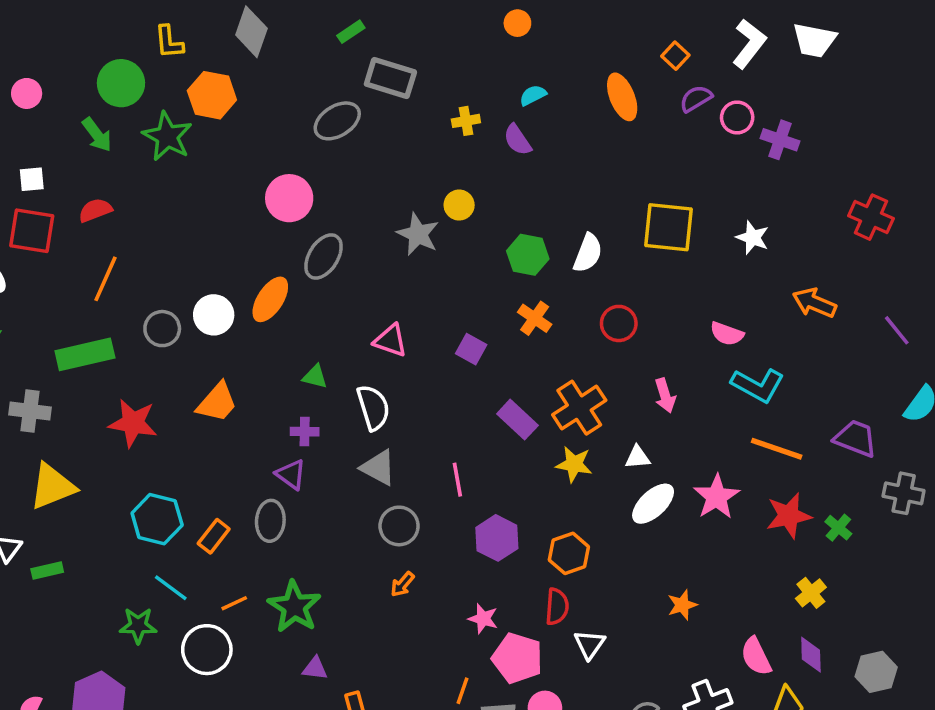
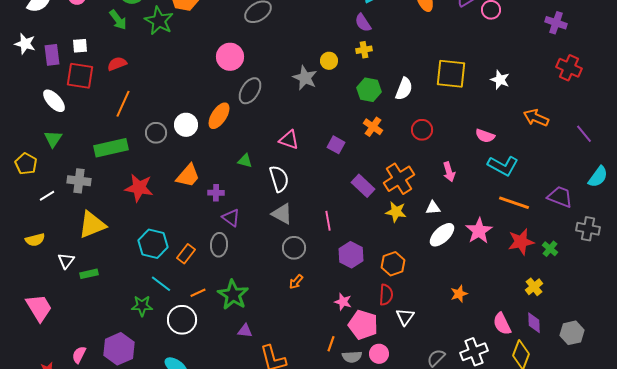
yellow cross: (466, 121) -> (364, 50), moved
purple cross: (780, 140) -> (556, 23), moved
purple cross: (305, 432) -> (216, 193), moved

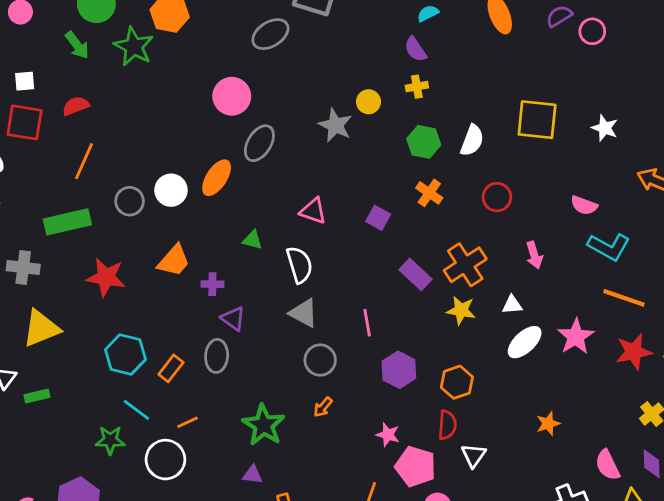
green star: (233, 295) -> (264, 425), moved

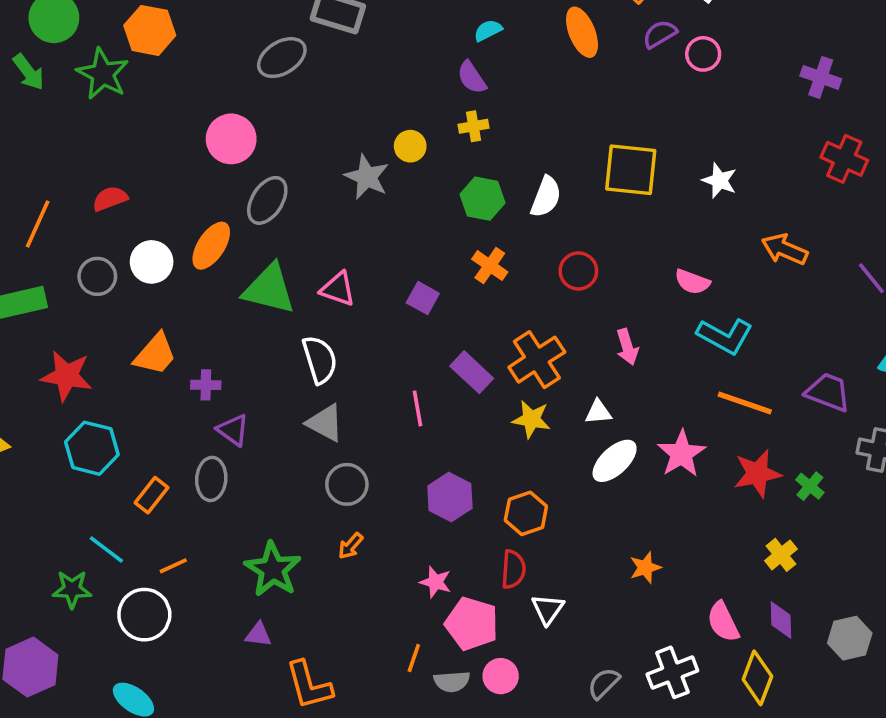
red semicircle: (76, 106) -> (110, 199), moved
green triangle: (252, 240) -> (269, 289), moved, size x2.0
pink line: (367, 323) -> (417, 408), moved
cyan hexagon: (125, 355) -> (92, 448), moved

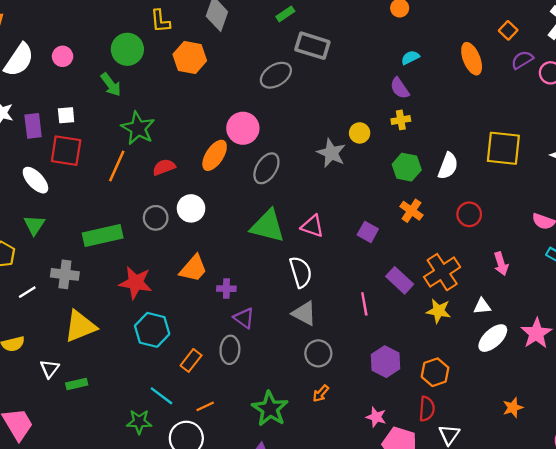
green star: (103, 74) -> (138, 128), moved
orange line: (38, 224) -> (117, 166), moved
orange ellipse: (211, 246) -> (215, 155), moved

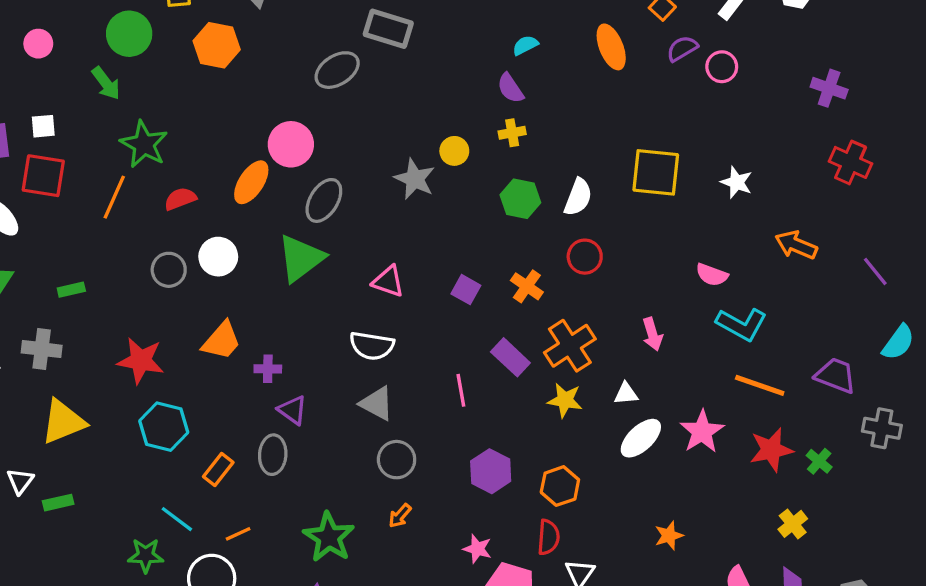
orange cross: (411, 211) -> (527, 286), moved
red circle: (469, 214) -> (585, 257), moved
green triangle: (268, 226) -> (301, 258), moved, turned -51
green rectangle: (103, 235) -> (71, 290), moved, size x0.5
white semicircle: (301, 272) -> (372, 346), turned 116

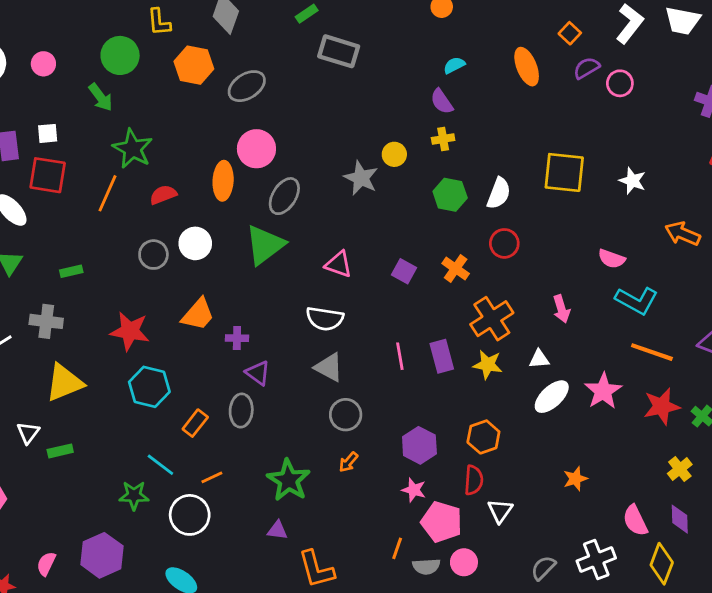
gray ellipse: (337, 70) -> (247, 86), moved
orange ellipse: (251, 182) -> (223, 181), turned -30
purple rectangle: (510, 357) -> (442, 356), moved, turned 32
purple hexagon: (491, 471) -> (419, 445), moved

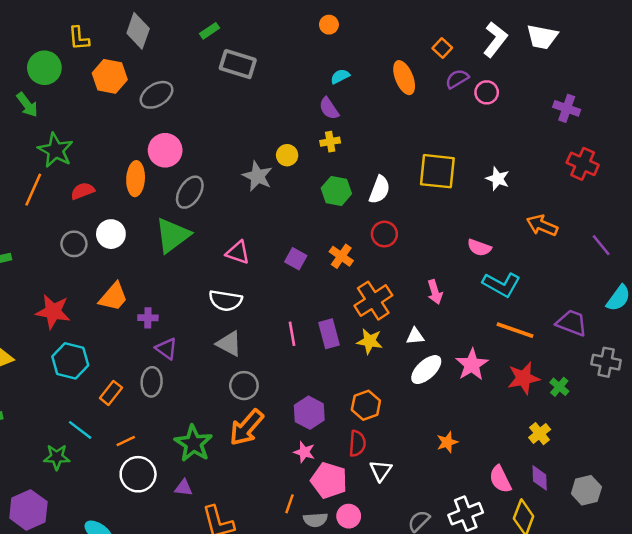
orange arrow: (348, 462) -> (246, 427), size x2.0
white circle: (190, 515) -> (138, 474), moved

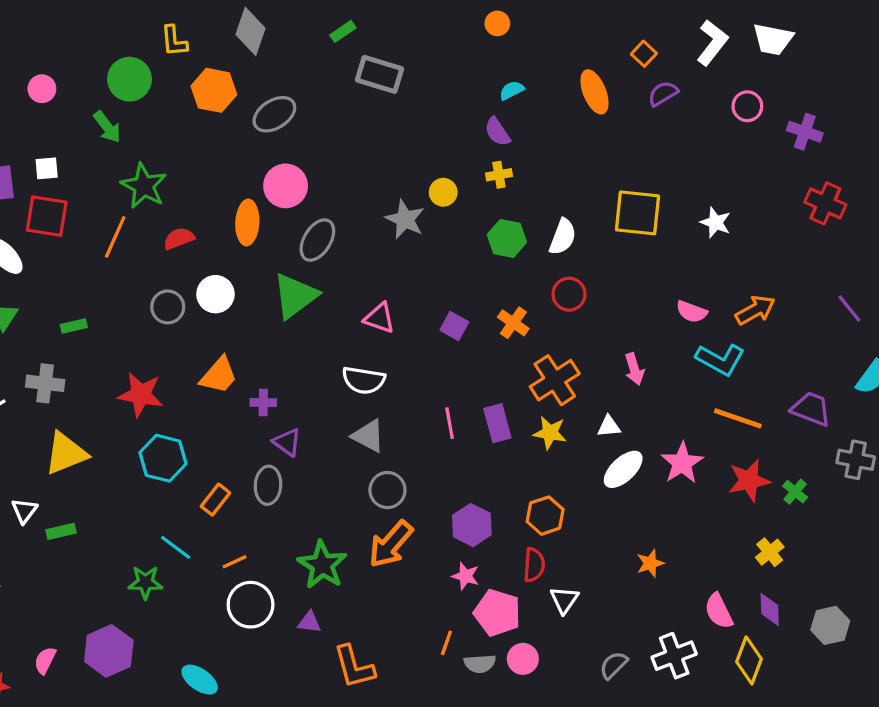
pink circle: (487, 92) -> (747, 106), moved
orange arrow: (542, 225) -> (755, 310), moved, turned 128

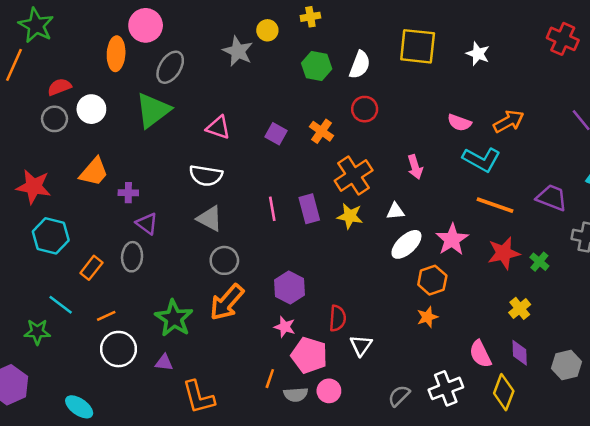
red semicircle: (179, 238) -> (59, 87), moved
orange hexagon: (545, 516) -> (432, 280), moved

